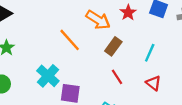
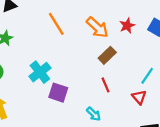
orange line: (70, 40) -> (56, 24), moved
cyan line: (150, 53) -> (147, 76), moved

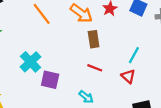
brown rectangle: (107, 55) -> (94, 39), turned -49
red line: (106, 85) -> (95, 68), turned -40

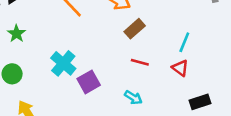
brown rectangle: (94, 39) -> (135, 29), turned 63
purple square: (50, 80) -> (89, 82), turned -36

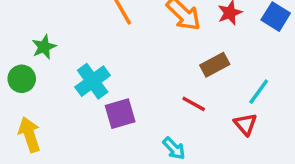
brown rectangle: (135, 29) -> (215, 65), moved
green star: (16, 34) -> (44, 47), moved

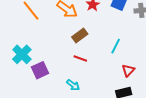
brown rectangle: (215, 65) -> (80, 35), moved
red triangle: (245, 124) -> (128, 70), moved, turned 32

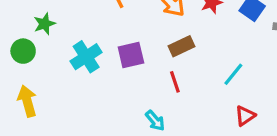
red line: (80, 58) -> (175, 82), turned 40
purple square: (40, 70) -> (131, 55), moved

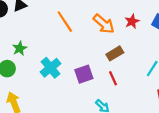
purple square: (131, 55) -> (84, 74), moved

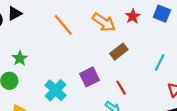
cyan cross: (50, 68) -> (56, 90), moved
red line: (113, 78) -> (121, 88), moved

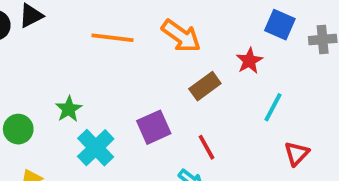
red star: (133, 16) -> (249, 61), moved
orange line: (63, 25) -> (112, 38), turned -45
green star: (20, 58) -> (69, 109), moved

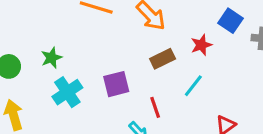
cyan line: (273, 107) -> (193, 86), moved

